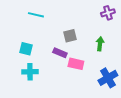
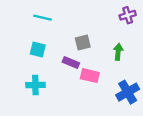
cyan square: (26, 49) -> (38, 50), moved

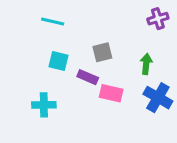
cyan square: (38, 50) -> (58, 61), moved
blue cross: (128, 92) -> (158, 98), moved, turned -30

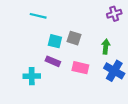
gray square: (102, 52) -> (74, 38), turned 32
cyan square: (58, 61) -> (55, 41), moved
purple rectangle: (88, 77) -> (53, 61), moved

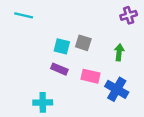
cyan line: (38, 16) -> (24, 15), moved
blue cross: (114, 71) -> (117, 89), moved
cyan cross: (32, 76) -> (43, 102), moved

